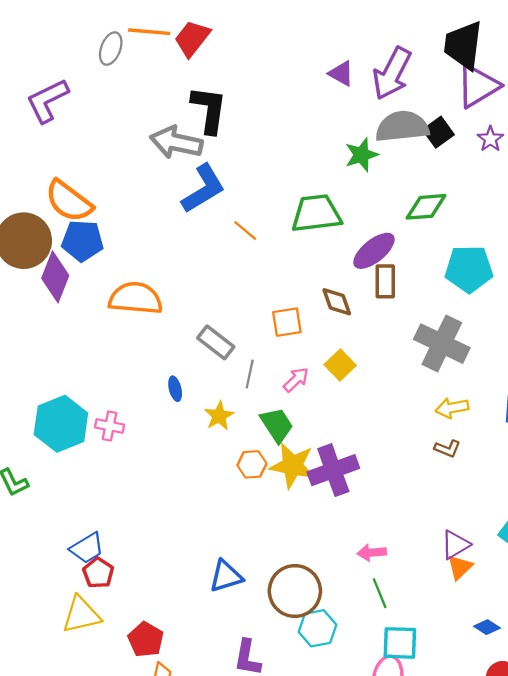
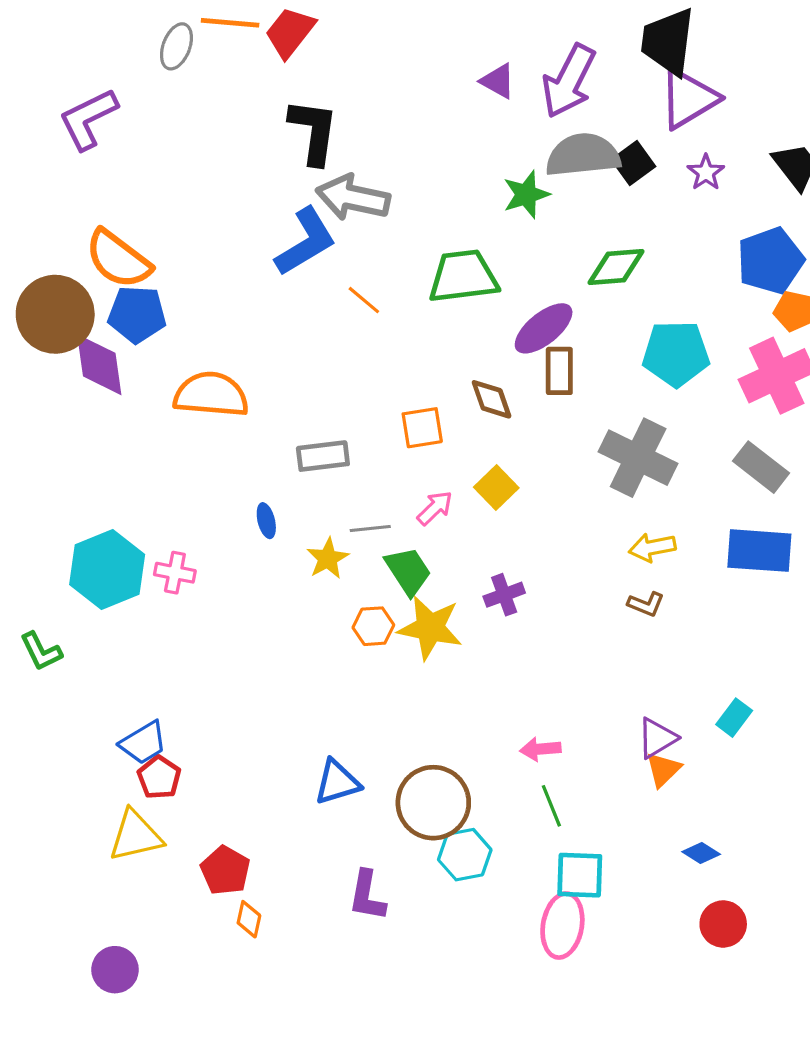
gray arrow: (176, 142) -> (353, 198), moved
purple diamond: (55, 277) -> (99, 365), turned -30
gray rectangle: (216, 342) -> (323, 456), turned -45
gray line: (250, 374) -> (370, 529), moved, turned 72
purple cross: (333, 470) -> (504, 595), moved, size x0.6

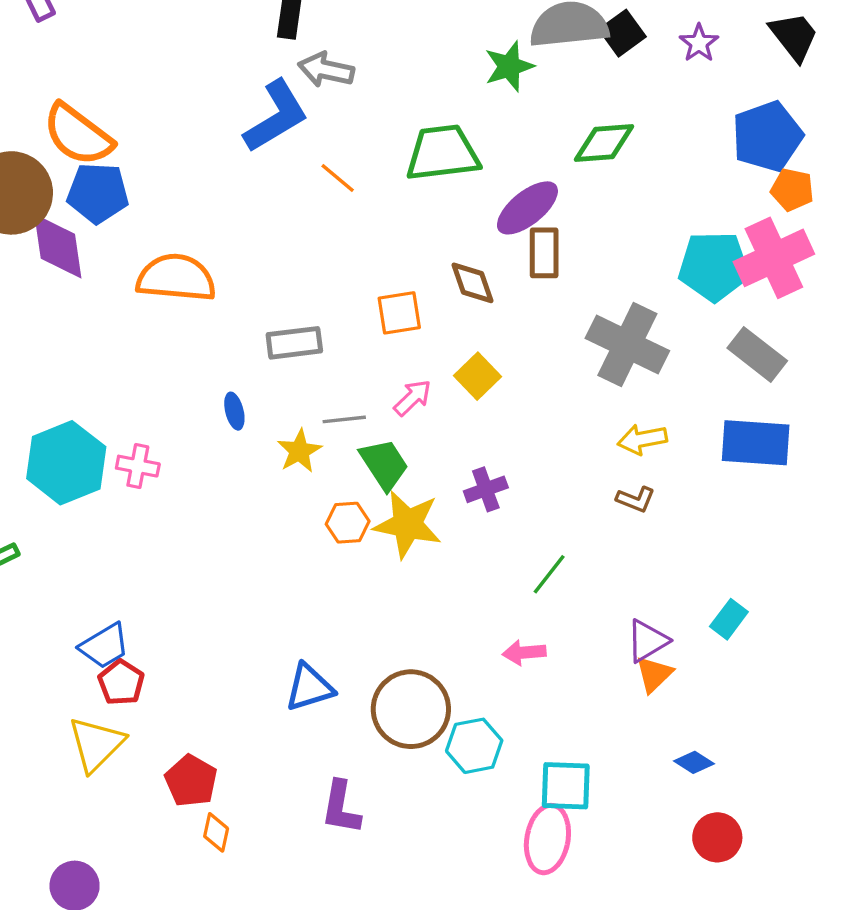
gray arrow: (353, 198) -> (326, 70), size x0.7
cyan pentagon: (676, 354) -> (714, 266), moved
green line: (551, 806) -> (549, 574), moved, turned 60
yellow triangle: (135, 836) -> (96, 744), turned -32
cyan hexagon: (465, 855) -> (474, 746), moved

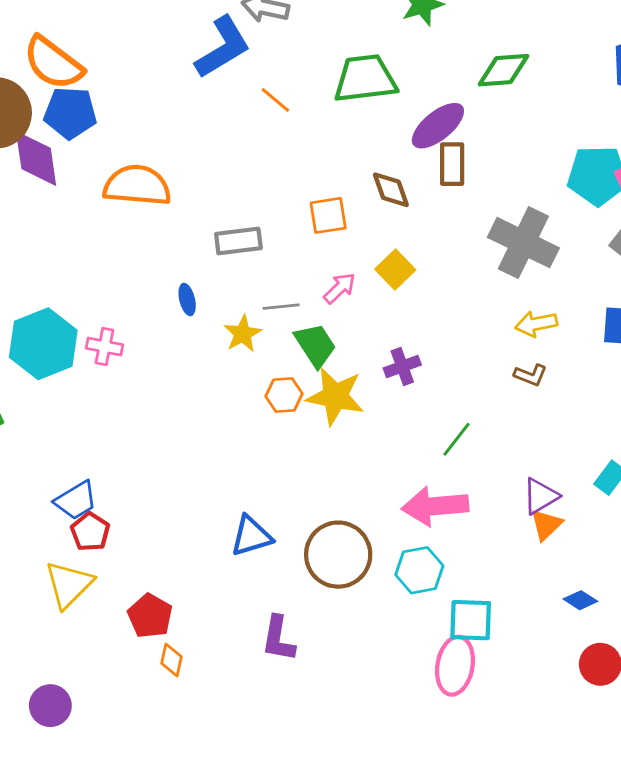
pink arrow: (524, 653) -> (435, 506), size x1.8
cyan hexagon: (474, 746) -> (419, 570), moved

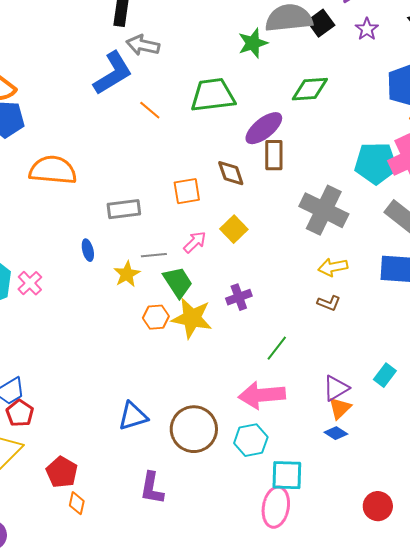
pink cross: (104, 347) -> (30, 283), turned 35
blue diamond: (580, 600) -> (336, 433), moved

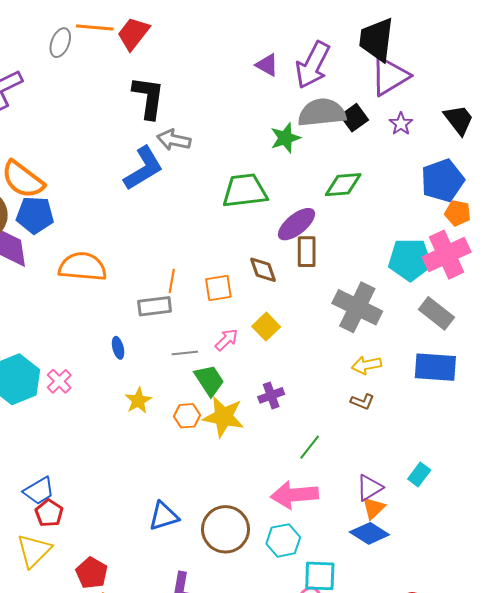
orange line: (150, 110) -> (172, 281), moved, turned 60
yellow star: (127, 274) -> (138, 401), moved
blue diamond: (336, 433) -> (369, 533), size x1.6

